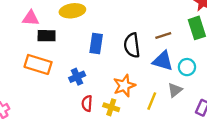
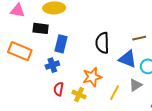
brown line: (163, 35) -> (139, 38), moved
black rectangle: (47, 36) -> (41, 28), moved
blue rectangle: (96, 44) -> (61, 44), moved

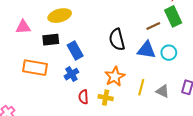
blue rectangle: (61, 44) -> (75, 51), turned -30
gray triangle: (136, 85) -> (163, 91), moved, turned -48

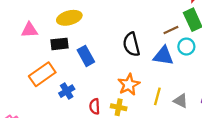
cyan circle: (169, 53) -> (186, 47), moved
orange rectangle: (35, 68) -> (42, 74), turned -45
blue cross: (71, 74) -> (67, 91), moved

